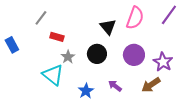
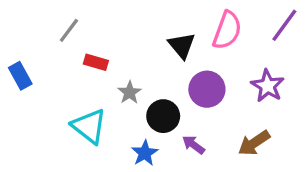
black circle: (97, 54) -> (163, 116), moved
purple circle: (134, 55) -> (207, 89), moved
gray star: (68, 57) -> (130, 93), moved
purple star: (163, 62) -> (268, 86), moved

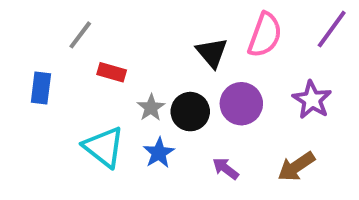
blue rectangle: (20, 76) -> (41, 88), moved, turned 36
black circle: (163, 116) -> (190, 112), moved
blue star: (145, 153) -> (159, 153), moved

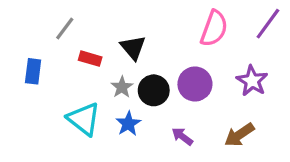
black triangle: (212, 53) -> (133, 47), moved

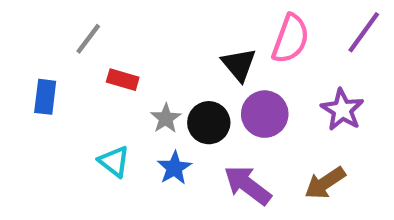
black triangle: (133, 47) -> (239, 65), moved
cyan triangle: (84, 119) -> (114, 161), size x0.7
purple arrow: (182, 136) -> (248, 185), size x1.6

